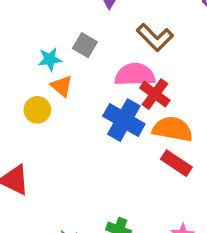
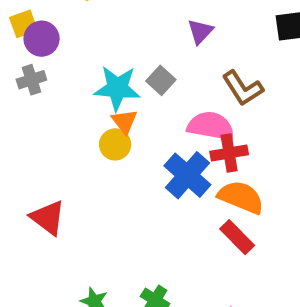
cyan star: (50, 59) -> (117, 88), size x1.6
red cross: (155, 94) -> (229, 153), turned 32
yellow circle: (37, 110) -> (115, 144), moved

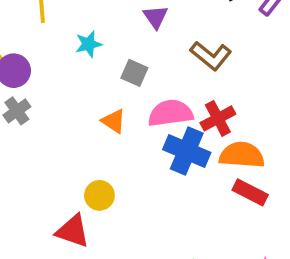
cyan star: (117, 88) -> (89, 44), moved, size x0.6
pink semicircle: (211, 126) -> (170, 113), moved
yellow circle: (115, 144) -> (99, 195), moved

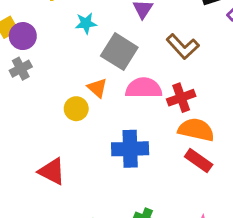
gray square: (134, 73) -> (119, 52), size x1.6
blue cross: (187, 151) -> (130, 149), moved, turned -33
yellow circle: (99, 195) -> (76, 109), moved

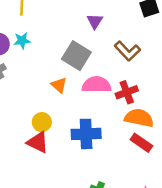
cyan star: (86, 23) -> (22, 41), moved
yellow circle: (76, 109) -> (42, 122), moved
red triangle: (52, 171) -> (38, 142), moved

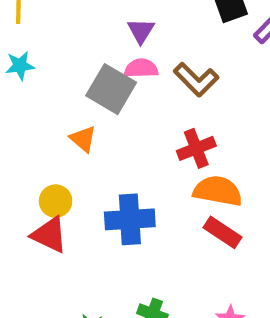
pink semicircle: (96, 85) -> (141, 68), moved, size x0.7

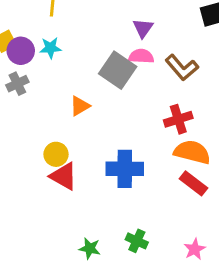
orange triangle: (83, 139) -> (80, 106), moved, turned 45
yellow circle: (56, 201) -> (56, 154), moved

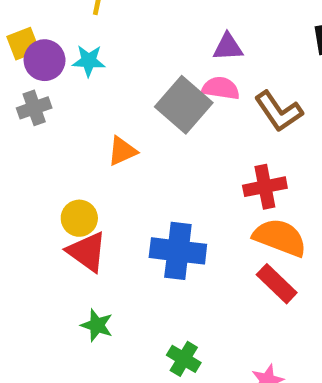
purple triangle: (143, 28) -> (228, 47), turned 45
green star: (90, 248) -> (97, 325), moved

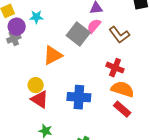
purple circle: (45, 60) -> (17, 27), moved
pink semicircle: (221, 88) -> (94, 26), turned -56
orange triangle: (122, 151) -> (53, 55), size x1.5
red cross: (265, 187) -> (115, 68), turned 36

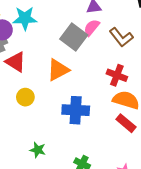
cyan star: (36, 17) -> (25, 18), size x1.5
orange triangle: (53, 55) -> (58, 70), moved
red triangle: (40, 99) -> (16, 62), moved

